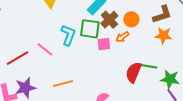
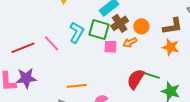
orange line: (63, 83) -> (77, 86), moved

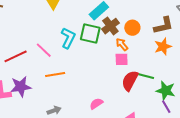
orange arrow: (130, 42) -> (122, 44), turned 80
pink square: (110, 47) -> (122, 59), moved
orange star: (171, 47) -> (163, 47), turned -30
orange line: (77, 86) -> (55, 75), moved

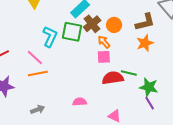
pink line: (44, 50) -> (35, 58), moved
red semicircle: (130, 81) -> (113, 78), turned 55
pink semicircle: (96, 104) -> (80, 102), turned 32

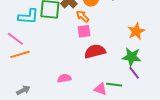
cyan L-shape: (50, 37) -> (28, 16), turned 75
orange star: (145, 43) -> (136, 31), moved
green line: (129, 73) -> (114, 85), moved

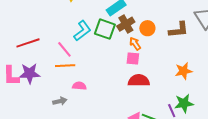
cyan L-shape: (28, 16) -> (82, 31), turned -55
green star: (132, 57) -> (184, 103), moved, turned -30
pink semicircle: (64, 78) -> (79, 86), moved

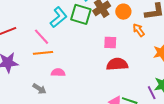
orange arrow: (135, 44) -> (139, 30), moved
gray arrow: (60, 101) -> (39, 89), turned 48

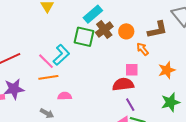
cyan L-shape: (59, 17) -> (61, 55), moved
pink square: (110, 42) -> (132, 70), moved
purple line: (152, 93) -> (130, 105), moved

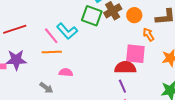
cyan L-shape: (61, 55) -> (67, 31), turned 85
pink square: (132, 70) -> (135, 54), size x1.5
purple line: (130, 105) -> (122, 86), moved

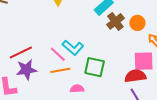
green square: (92, 16) -> (95, 67), moved
purple star: (16, 60) -> (26, 70), moved

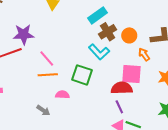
cyan L-shape: (73, 48) -> (99, 52), moved
purple star: (26, 70) -> (24, 34), moved

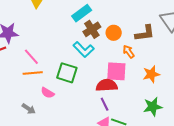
pink semicircle: (62, 95) -> (48, 93), turned -152

